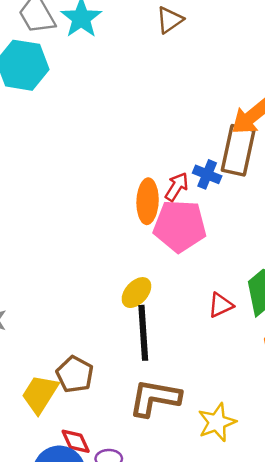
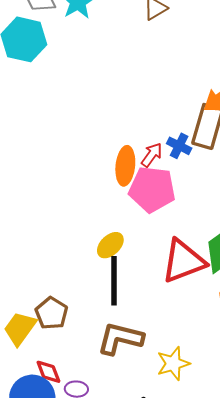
red triangle: (221, 305) -> (183, 261), size x2.0

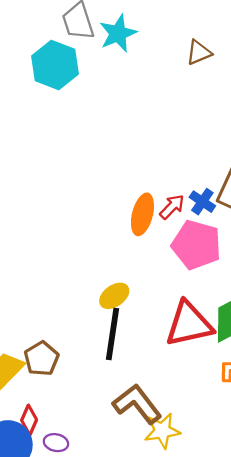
pink pentagon: (152, 189) -> (196, 245), moved
brown L-shape: (120, 339) -> (137, 404), moved, turned 30
red diamond: (48, 372) -> (29, 420), turned 36

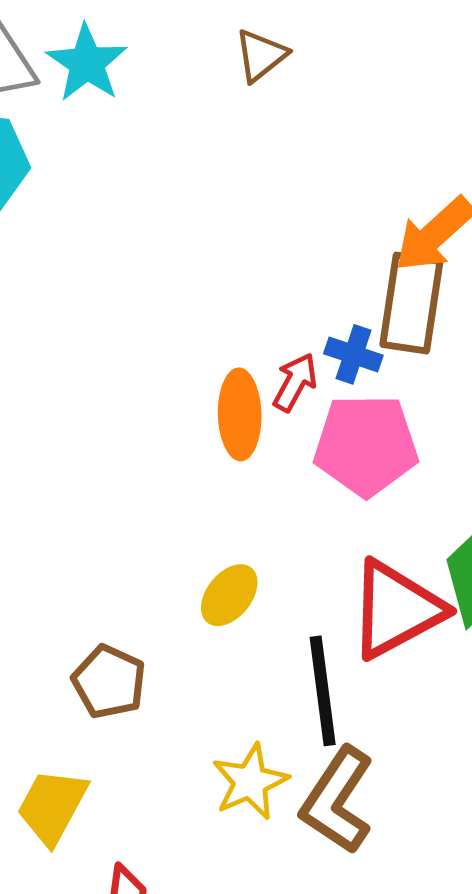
black line: (112, 334) -> (323, 691), moved
brown pentagon: (42, 359) -> (109, 682), moved
brown L-shape: (137, 404) -> (337, 800), turned -93
yellow star: (162, 431) -> (250, 782), moved

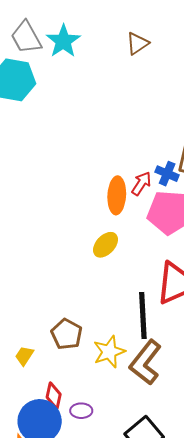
yellow ellipse: (229, 595) -> (105, 245), moved
brown pentagon: (109, 682) -> (67, 334), moved
yellow trapezoid: (52, 806) -> (24, 356), size x0.6

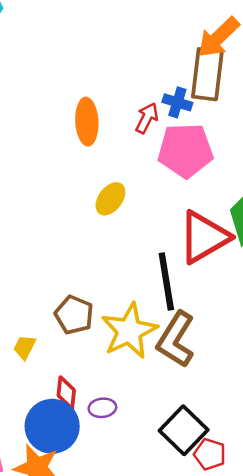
orange ellipse: (117, 195) -> (87, 122), moved
yellow star: (109, 352) -> (129, 331), size x1.4

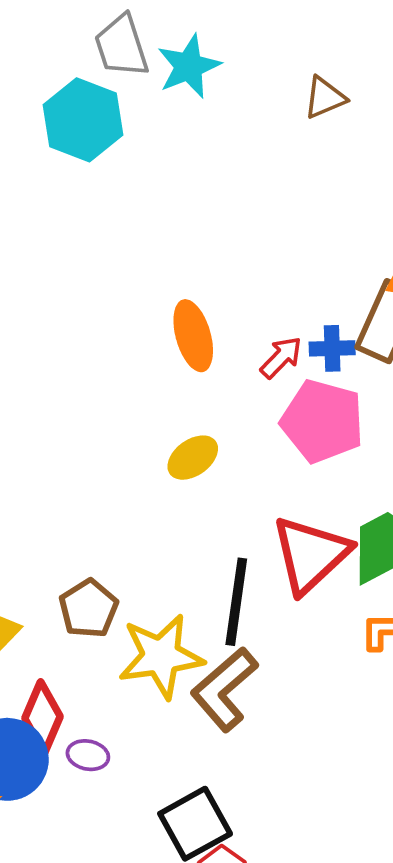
blue cross: (177, 102) -> (332, 348), turned -36
orange ellipse: (87, 122) -> (193, 336), turned -30
red triangle: (204, 237) -> (311, 555), turned -30
red diamond: (66, 393) -> (43, 717), size x1.4

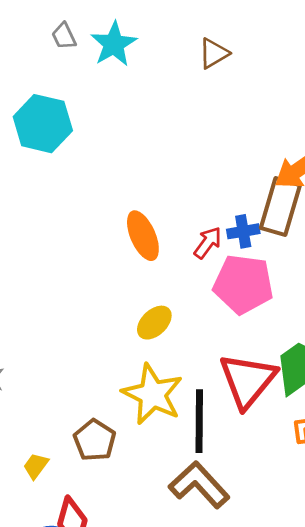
gray trapezoid: (121, 46) -> (64, 36), size x0.6
cyan hexagon: (83, 120) -> (43, 124), moved
yellow star: (161, 656) -> (153, 394), moved, turned -30
brown L-shape: (224, 689) -> (199, 485), turned 96

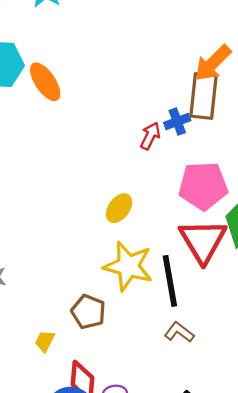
orange ellipse: (143, 236) -> (45, 82), moved
pink pentagon: (243, 284) -> (203, 186), moved
brown L-shape: (199, 485) -> (179, 332), size x0.6

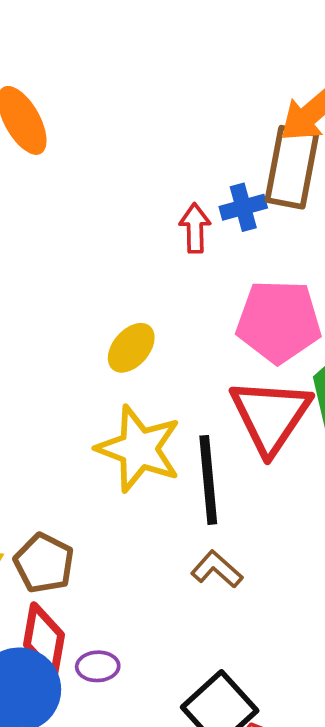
red arrow: (150, 136) -> (195, 228), turned -32
brown pentagon: (88, 312) -> (44, 563), moved

